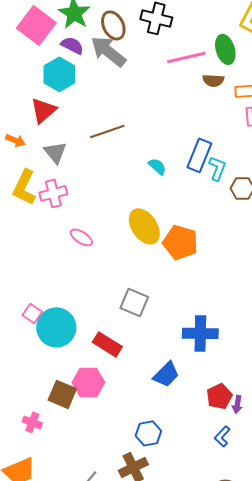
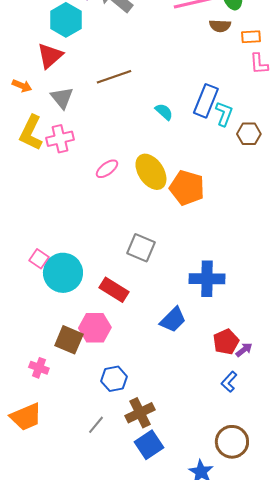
pink ellipse: (81, 237) -> (107, 169), moved, turned -70
purple arrow: (237, 404) -> (244, 350), turned -138
blue hexagon: (148, 433) -> (114, 379), moved

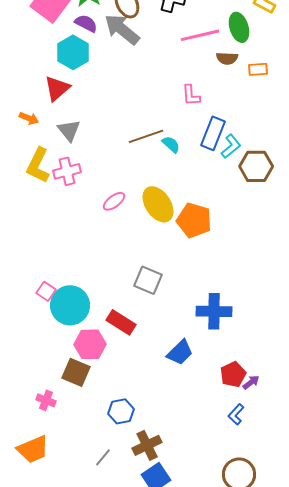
pink L-shape: (259, 64) -> (191, 95), moved
brown line: (114, 77) -> (146, 136), moved
cyan L-shape: (224, 114) -> (231, 146), turned 30
brown hexagon: (249, 134) -> (256, 166), size x1.4
pink hexagon: (95, 328) -> (90, 344), moved

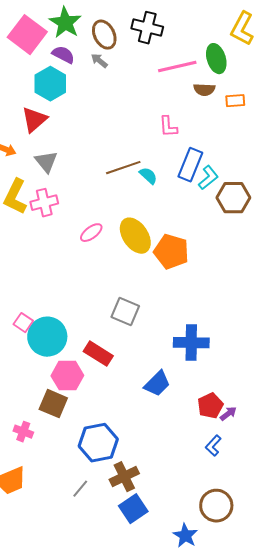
gray arrow: (122, 29) -> (99, 61), size x0.5
blue hexagon: (121, 411) -> (98, 443), size x1.5

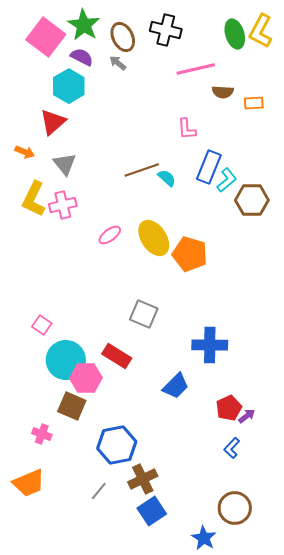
green ellipse: (216, 59) -> (235, 34), moved
cyan circle: (47, 337) -> (66, 360), moved

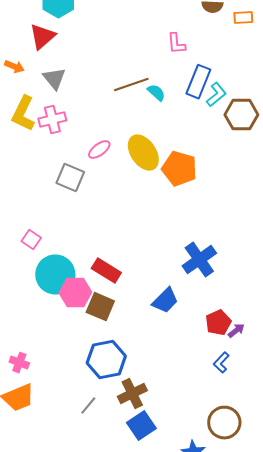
gray square: (144, 314) -> (70, 178), moved
blue cross: (210, 345) -> (199, 260), turned -36
brown square: (72, 406) -> (100, 307), moved
pink cross: (42, 434) -> (19, 363), moved

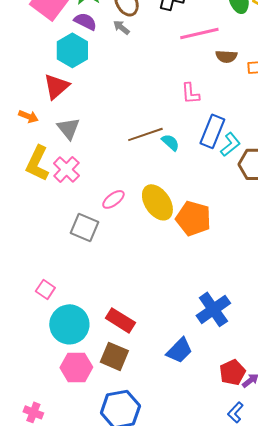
pink cross: (52, 120) -> (66, 169), turned -32
pink hexagon: (75, 293) -> (76, 367), moved

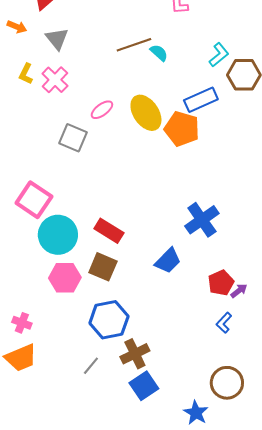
blue rectangle: (212, 131) -> (201, 100), moved, turned 44
yellow L-shape: (37, 163) -> (26, 74), size x0.6
pink square: (45, 289) -> (34, 200), size x1.8

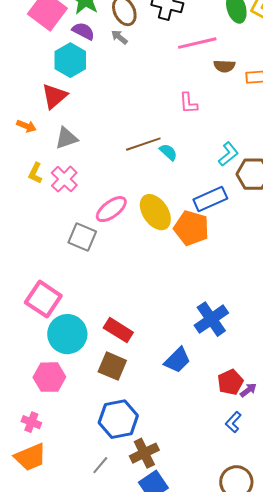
gray triangle: (57, 39) -> (66, 138), turned 50
pink ellipse: (102, 110) -> (111, 209), size x1.4
pink hexagon: (65, 278) -> (49, 377), moved

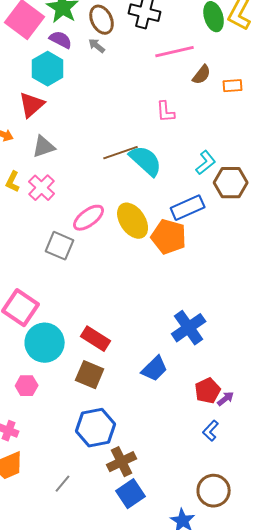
brown semicircle: (224, 66) -> (202, 75), turned -55
cyan semicircle: (168, 152) -> (146, 161), size x1.8
pink hexagon: (49, 377) -> (27, 386), size x0.7
gray line: (100, 465) -> (63, 484), moved

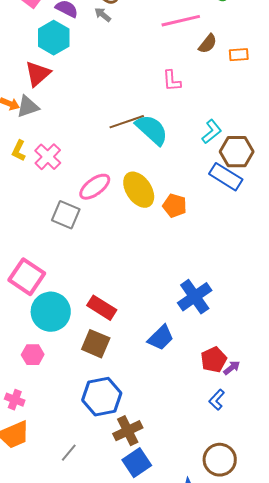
gray triangle: (44, 147) -> (28, 107), moved
blue rectangle: (188, 208) -> (226, 177), moved, turned 56
orange pentagon: (169, 237) -> (175, 206), size x0.7

